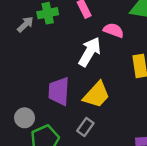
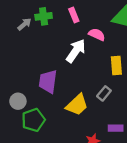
yellow trapezoid: (96, 95) -> (77, 105), moved
gray rectangle: (85, 127) -> (104, 93), moved

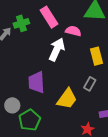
pink rectangle: (74, 15) -> (49, 17), size x1.5

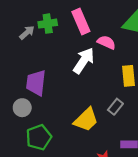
purple trapezoid: (36, 82) -> (36, 83), moved
gray circle: (12, 105) -> (22, 108), moved

